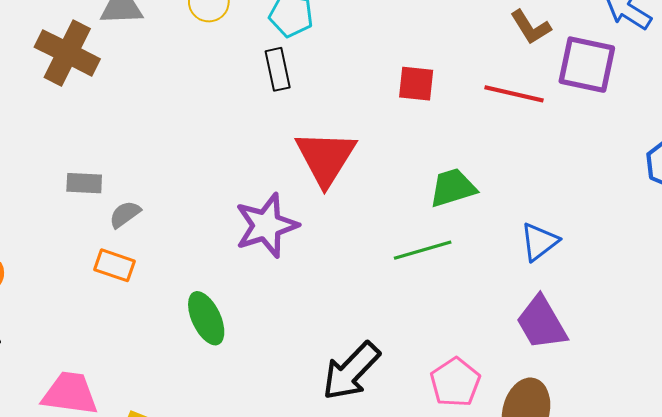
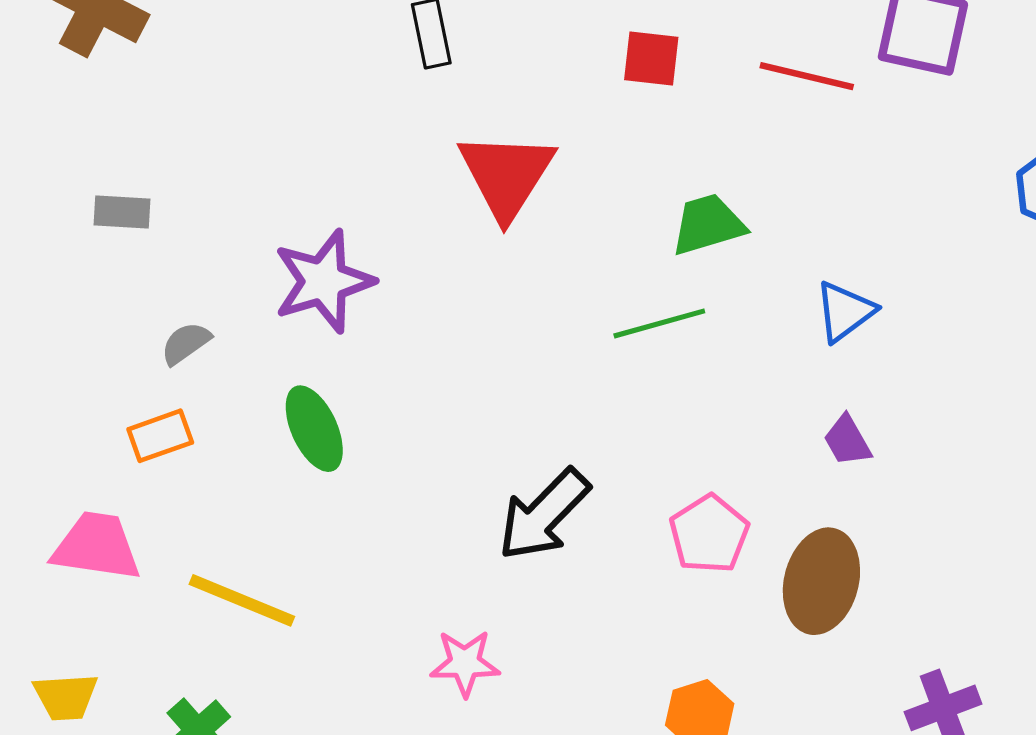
gray semicircle: (125, 214) -> (186, 343), moved
purple star: (266, 225) -> (324, 281), moved
orange rectangle: (114, 265) -> (160, 436), moved, turned -39
purple trapezoid: (541, 323) -> (847, 441), size x0.6

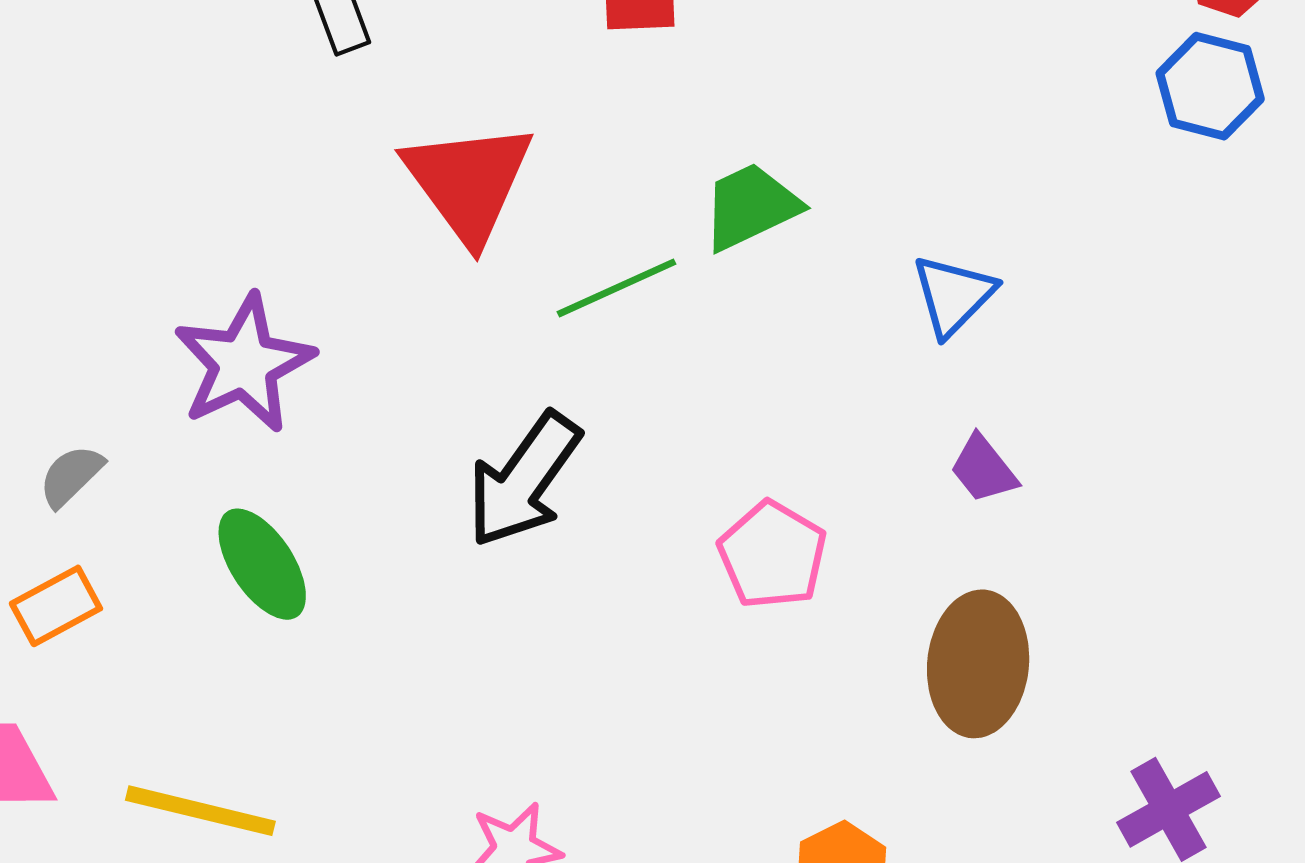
green line: (659, 323) -> (617, 288), moved
black arrow: (544, 515) -> (524, 480), moved
pink pentagon: (709, 534) -> (772, 555), moved

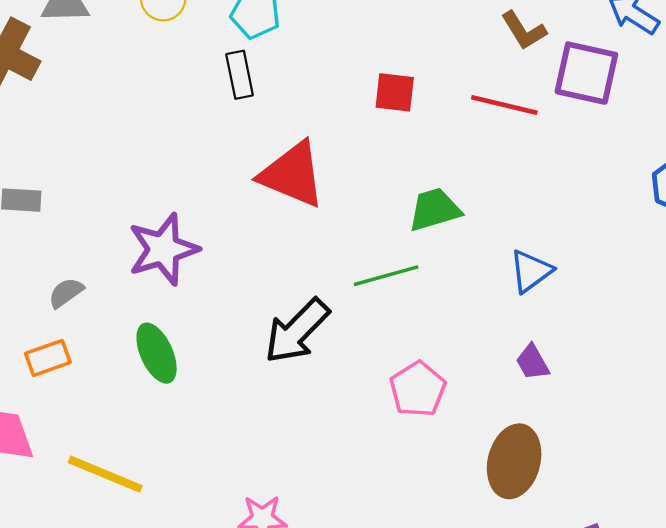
red triangle: (468, 182) -> (292, 174), turned -40
green line: (617, 288) -> (386, 276), moved

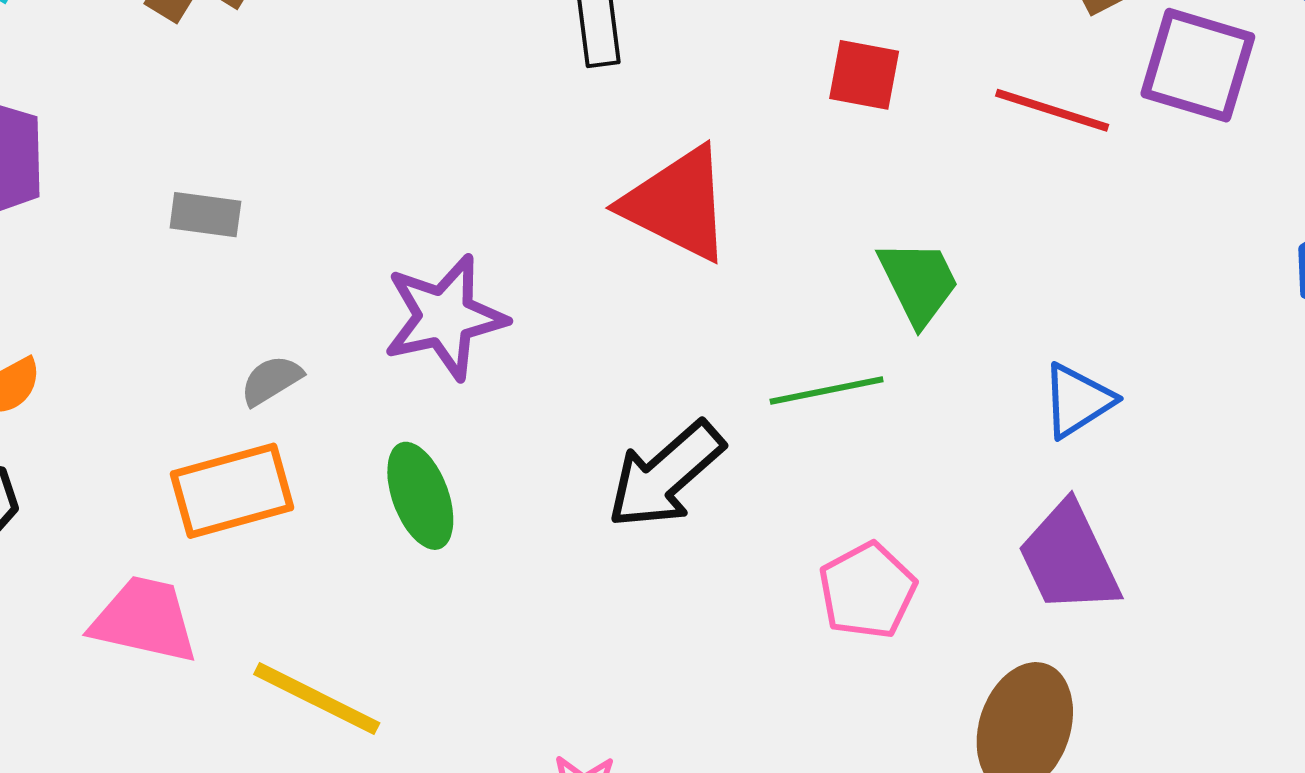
green trapezoid: (435, 210) -> (919, 282), turned 76
orange rectangle: (48, 358) -> (232, 491), size x1.5
purple trapezoid: (532, 362) -> (1069, 558), size x1.8

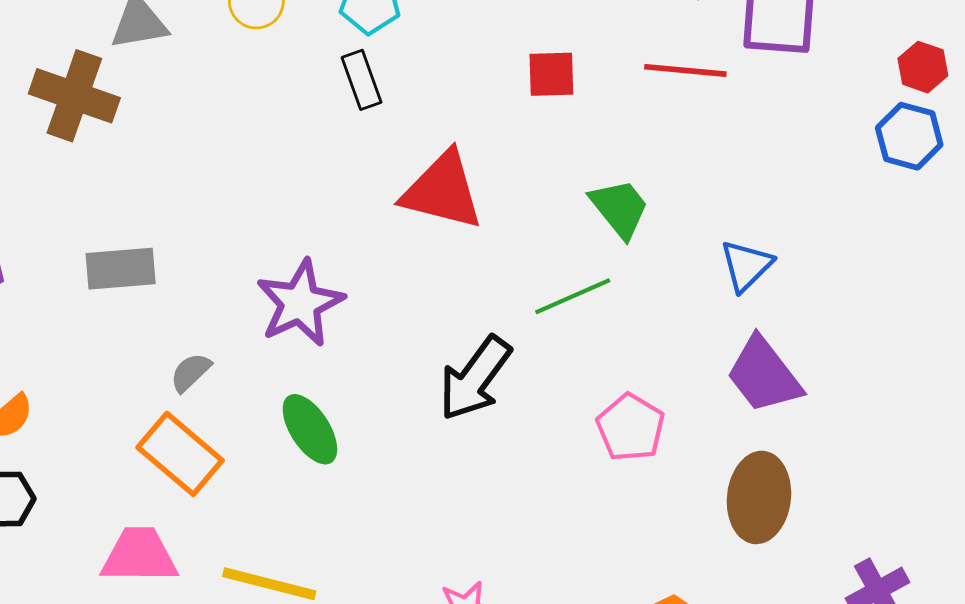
gray rectangle: (205, 215) -> (121, 269), size x1.4
orange rectangle: (232, 491) -> (180, 454), turned 68

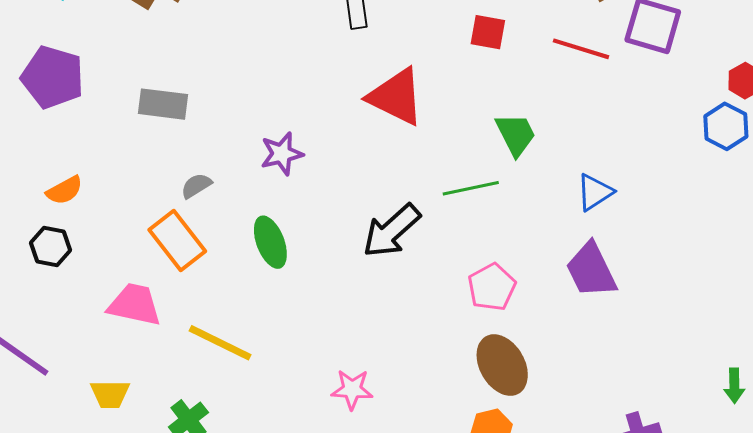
purple star: (300, 303) -> (282, 154), size x0.7
brown ellipse: (759, 497) -> (502, 365), moved, turned -48

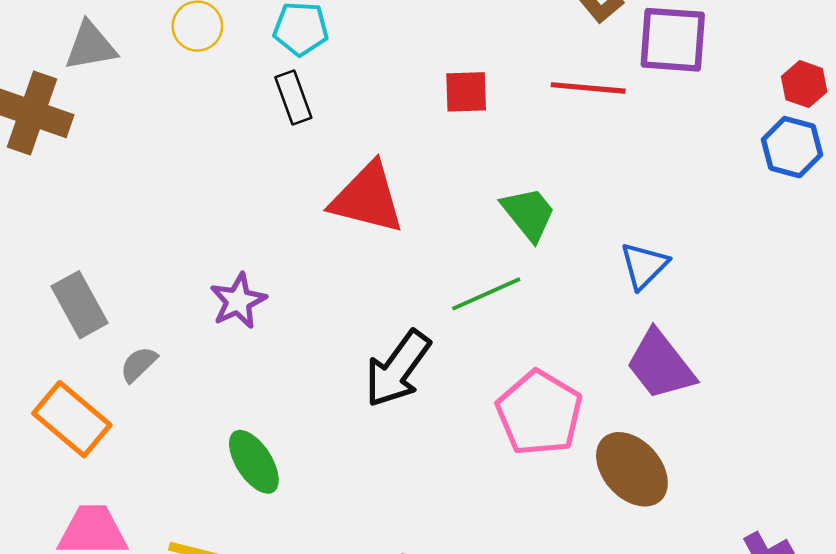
gray rectangle: (163, 104) -> (79, 305), moved, turned 66
orange rectangle: (177, 240) -> (72, 419), moved
green ellipse: (270, 242) -> (254, 462), moved
pink pentagon: (492, 287) -> (539, 413), size x1.4
brown ellipse: (502, 365) -> (632, 469), moved

